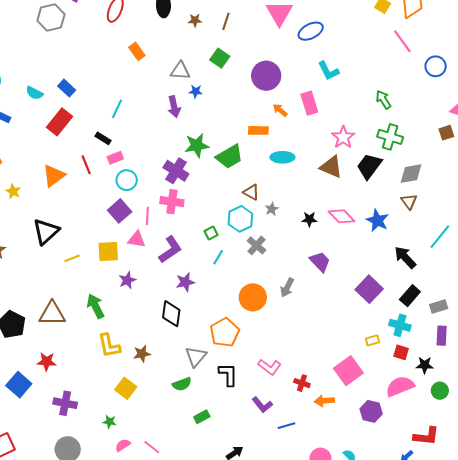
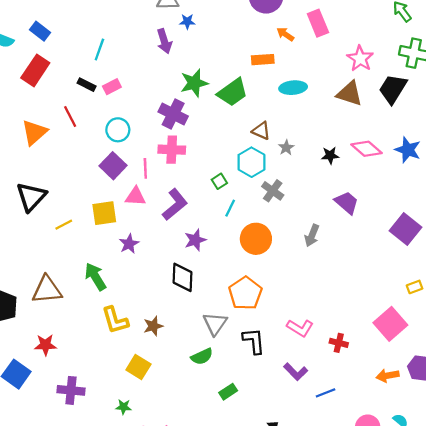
pink rectangle: (115, 158) -> (112, 87), moved
orange circle: (253, 297) -> (256, 239), moved
orange arrow: (324, 401) -> (388, 376), moved

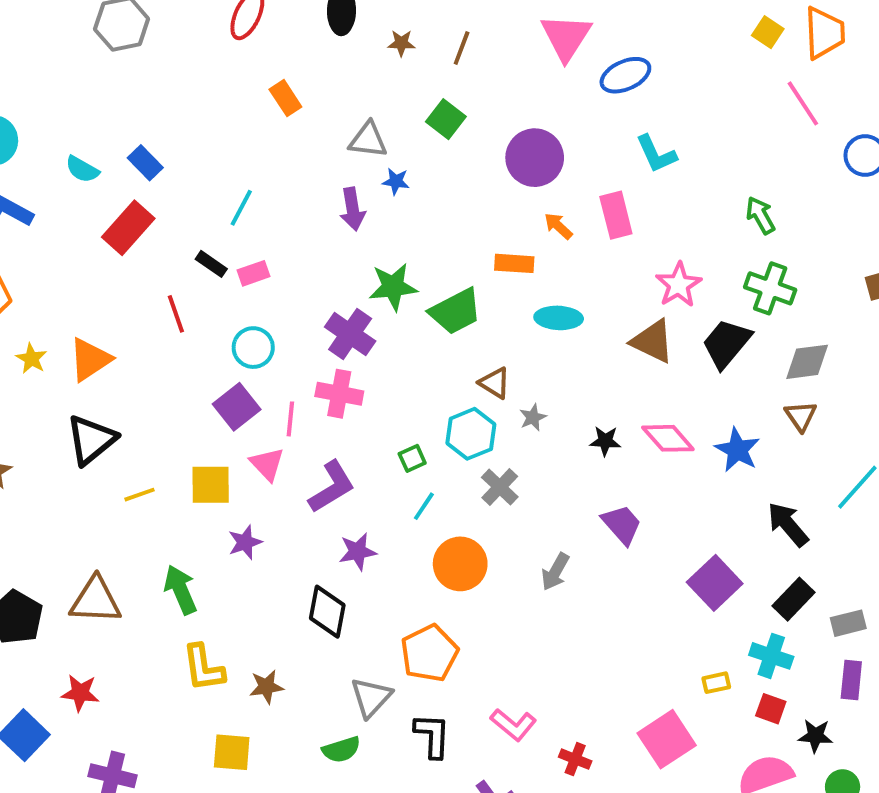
orange triangle: (34, 132) -> (90, 360), moved
pink triangle: (135, 196) -> (267, 464), turned 35
yellow square: (138, 367) -> (232, 752), turned -35

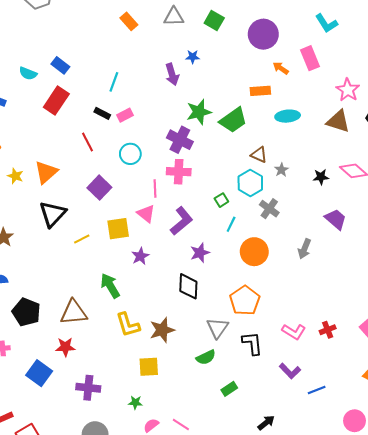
gray triangle: (368, 140) -> (174, 17), moved
purple square: (237, 407) -> (99, 188), moved
brown triangle: (96, 600) -> (74, 312), moved
brown star: (266, 687) -> (162, 330), size x1.4
red cross: (575, 759) -> (328, 330), moved, turned -35

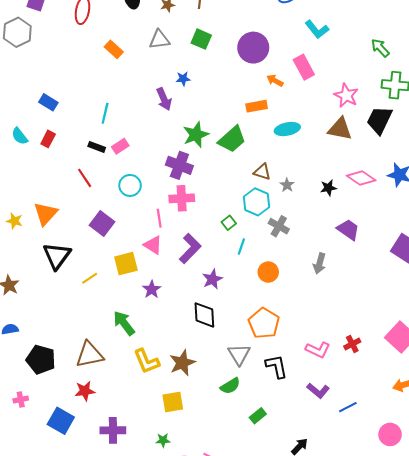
cyan semicircle: (28, 73) -> (20, 136), moved, turned 36
red rectangle: (56, 101) -> (48, 139), size x0.6
orange circle: (254, 252) -> (268, 272), size x0.7

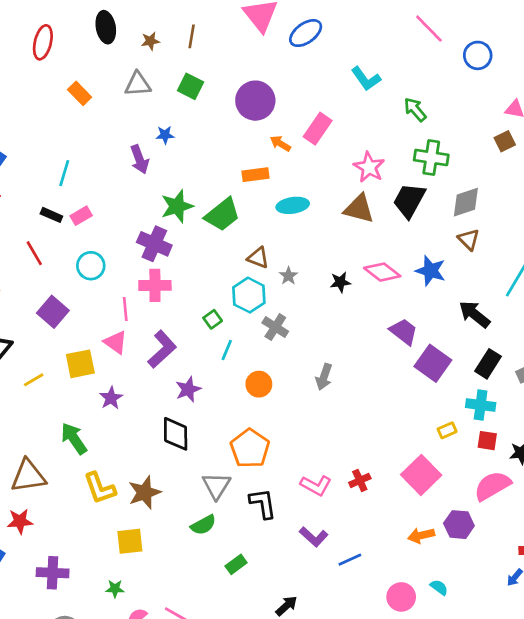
cyan L-shape: (317, 29) -> (366, 79), moved
pink rectangle: (304, 67) -> (318, 129), turned 60
purple trapezoid: (348, 230) -> (404, 332), moved

